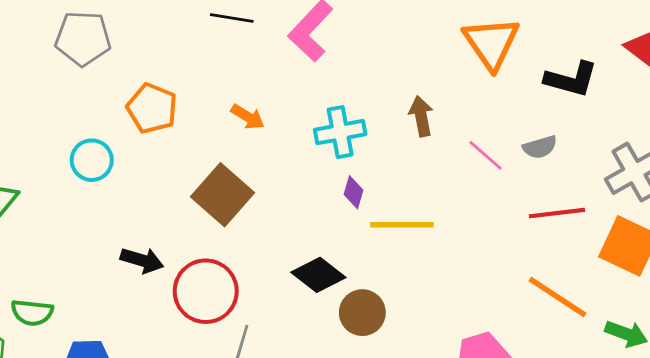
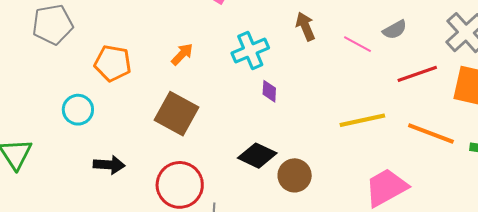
orange arrow: (248, 117) -> (182, 54), turned -65
yellow line: (402, 225) -> (362, 120), moved
black arrow: (142, 260) -> (109, 165), moved

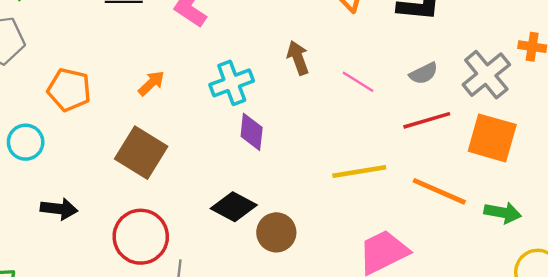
gray semicircle: (395, 30) -> (424, 73), moved
purple diamond: (269, 91) -> (252, 132), size x1.4

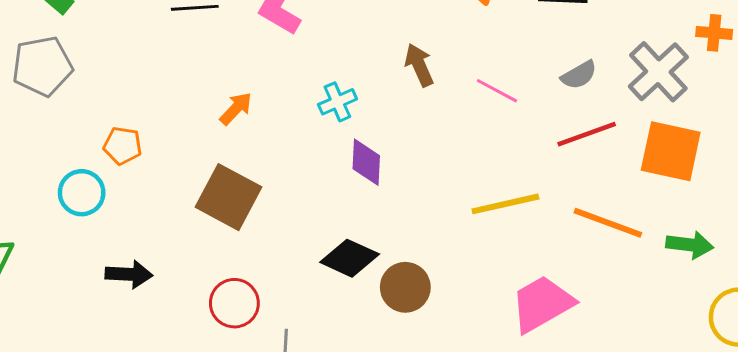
cyan cross: (232, 83) -> (337, 102), size x0.7
orange pentagon: (69, 90) -> (123, 146), moved, size x0.7
red circle: (141, 237) -> (234, 303), size x0.7

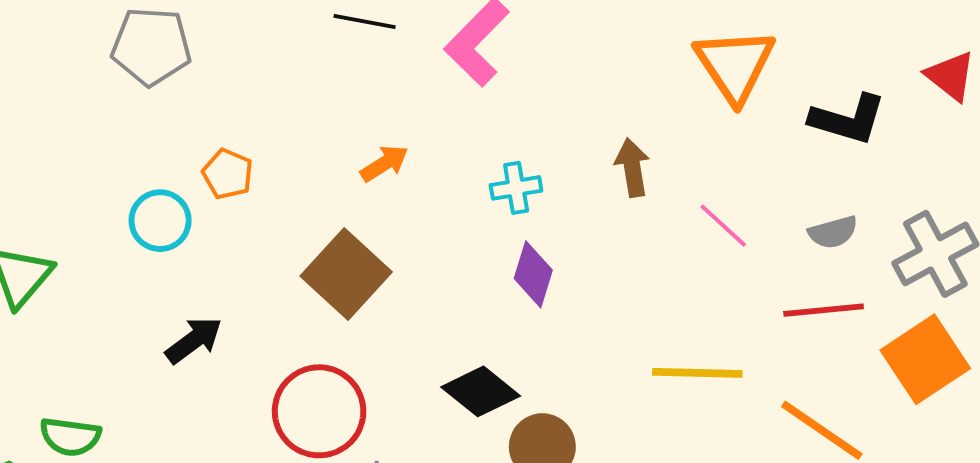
orange square: (671, 151) -> (925, 359), turned 30
black arrow: (129, 274) -> (194, 340), turned -54
red circle: (234, 303) -> (319, 411), size x1.4

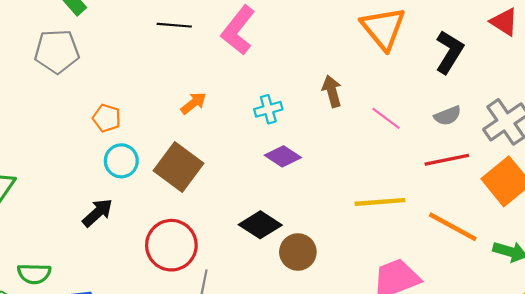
black L-shape: (848, 119) -> (449, 52), turned -69
cyan circle: (160, 221) -> (121, 161), moved
purple diamond: (533, 274) -> (283, 156), turned -68

